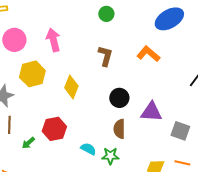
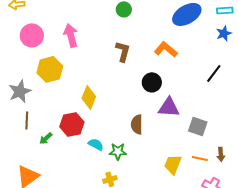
yellow diamond: (71, 87) -> (89, 97), moved
black circle: (119, 98) -> (152, 82), moved
cyan semicircle: (88, 149) -> (96, 144), moved
green star: (110, 156) -> (118, 151), moved

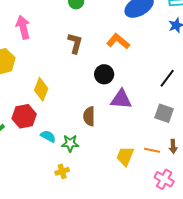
black line: (214, 73) -> (167, 78), moved
gray square: (198, 126) -> (164, 113), moved

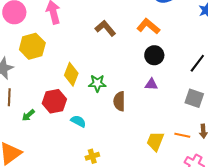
brown L-shape: (75, 43) -> (105, 28), turned -55
black circle: (104, 74) -> (154, 55), moved
purple triangle: (121, 99) -> (151, 84), size x0.6
green star: (70, 143) -> (97, 83), moved

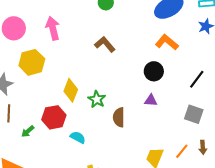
orange L-shape: (148, 26) -> (167, 42), moved
green star: (97, 83) -> (97, 99), turned 30
orange line: (182, 135) -> (182, 151), turned -63

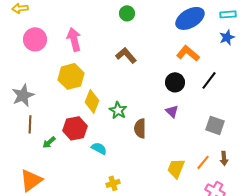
yellow hexagon: (32, 62) -> (71, 76), moved
black line: (197, 79) -> (209, 80), moved
purple triangle: (151, 100) -> (172, 111), turned 40

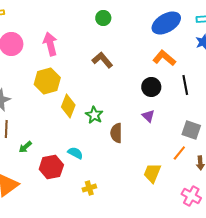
black line: (209, 80) -> (185, 85), turned -48
red hexagon: (75, 128) -> (51, 167), moved
orange line: (203, 162) -> (179, 153), moved

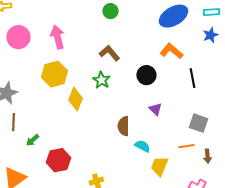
black circle: (151, 87) -> (146, 75), moved
green star: (94, 115) -> (101, 80), moved
cyan semicircle: (75, 153) -> (142, 146), moved
orange line: (179, 153) -> (186, 146), turned 42

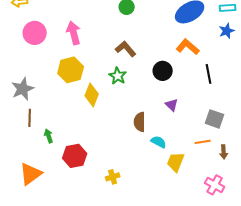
green arrow: (32, 140) -> (49, 136), turned 112

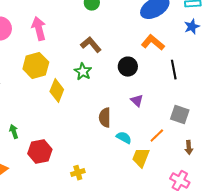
orange line: (203, 142) -> (157, 136), moved, turned -35

